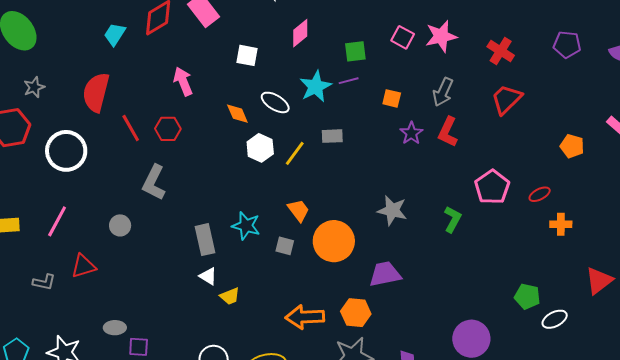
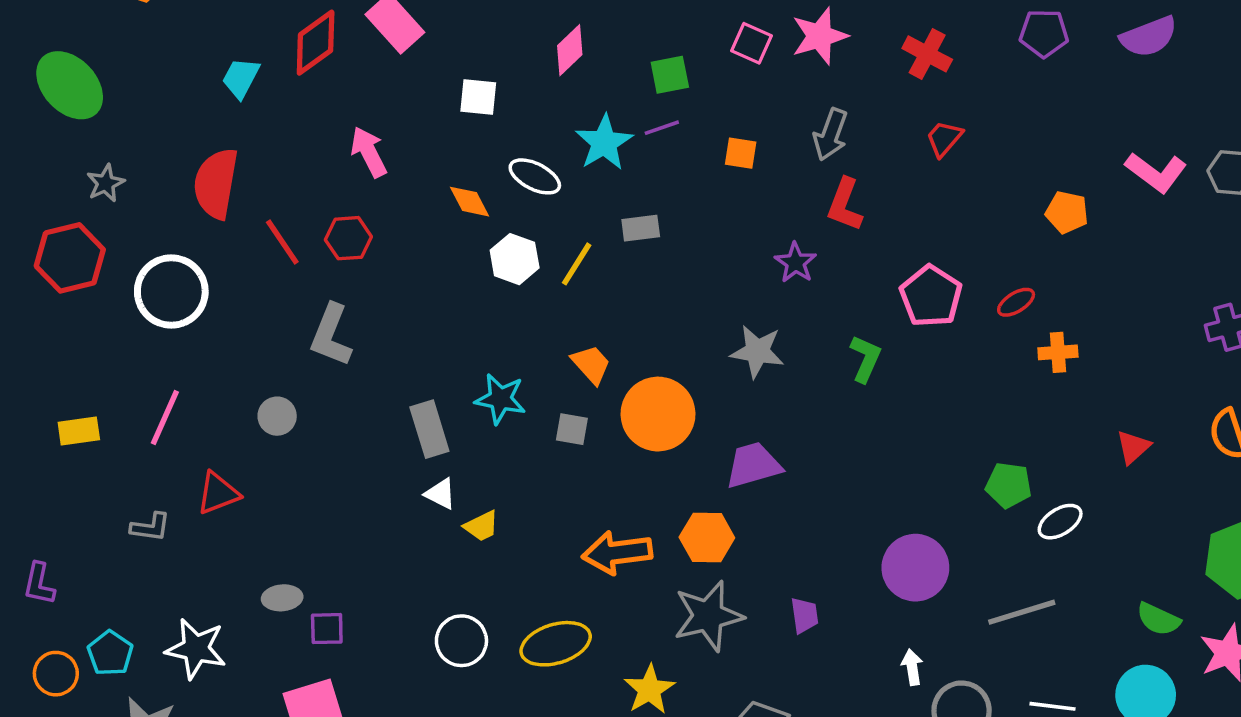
red trapezoid: (507, 99) -> (944, 138), size x0.7
purple star: (411, 133) -> (796, 263), moved
red triangle: (599, 281) -> (1133, 447), size x0.7

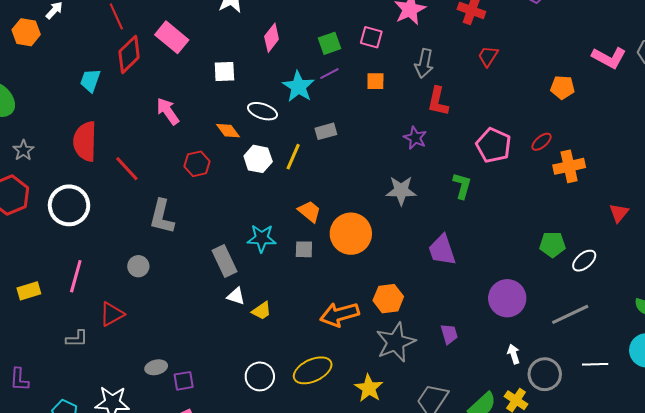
pink square: (752, 43) -> (371, 37), moved
red hexagon: (348, 238) -> (197, 164), moved
orange cross: (1058, 352) -> (569, 166), size x1.4
purple trapezoid: (753, 465) -> (442, 250), moved, turned -84

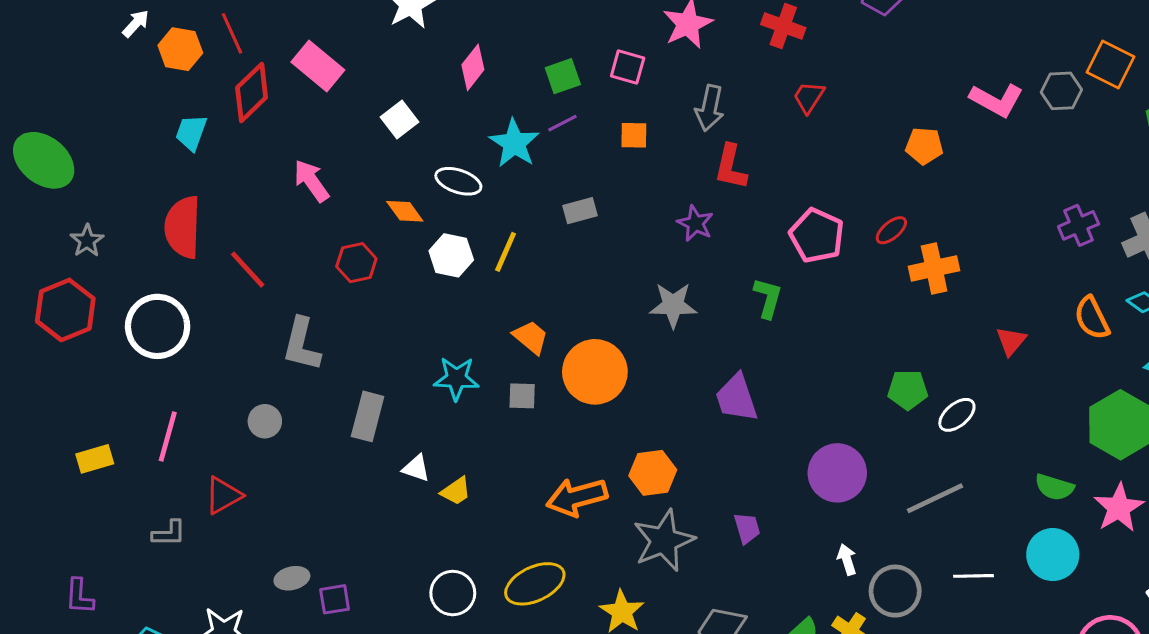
orange hexagon: (26, 32) -> (180, 49), moved
white square: (224, 72) -> (399, 119), turned -35
gray rectangle: (326, 131) -> (580, 211), moved
gray rectangle: (225, 261) -> (368, 416), moved, turned 40

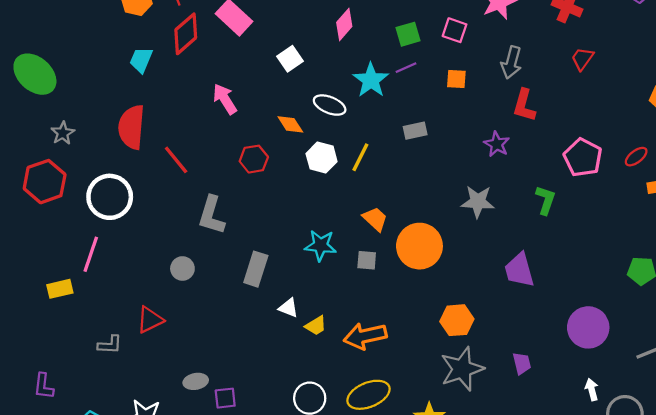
pink line: (168, 436) -> (91, 254), moved
orange arrow: (577, 497) -> (365, 336), moved

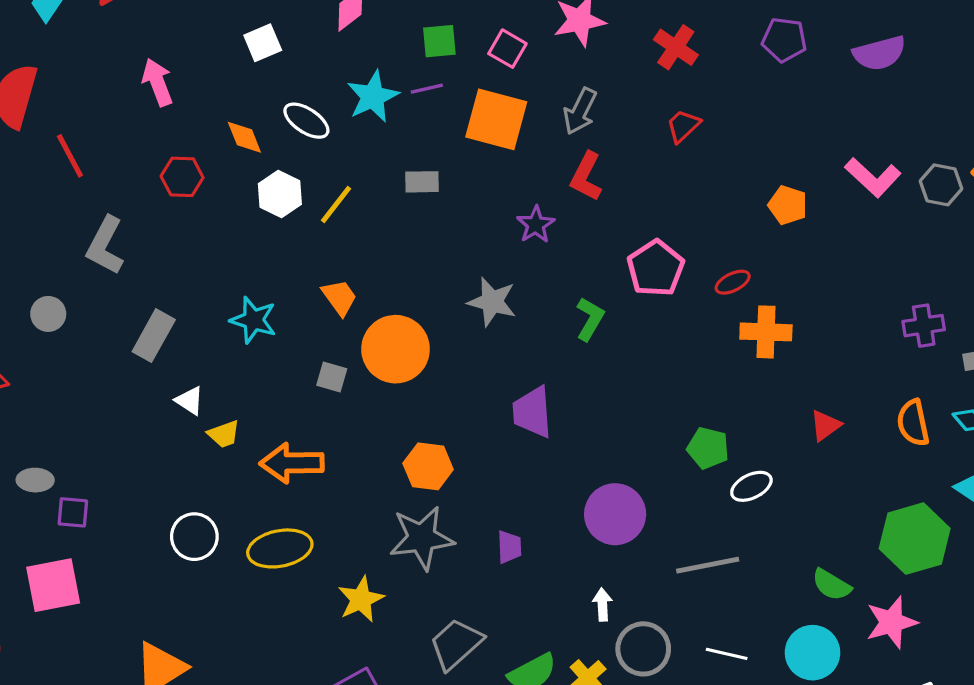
orange square: (456, 79) -> (496, 119), size x2.0
gray square: (367, 260) -> (332, 377), moved

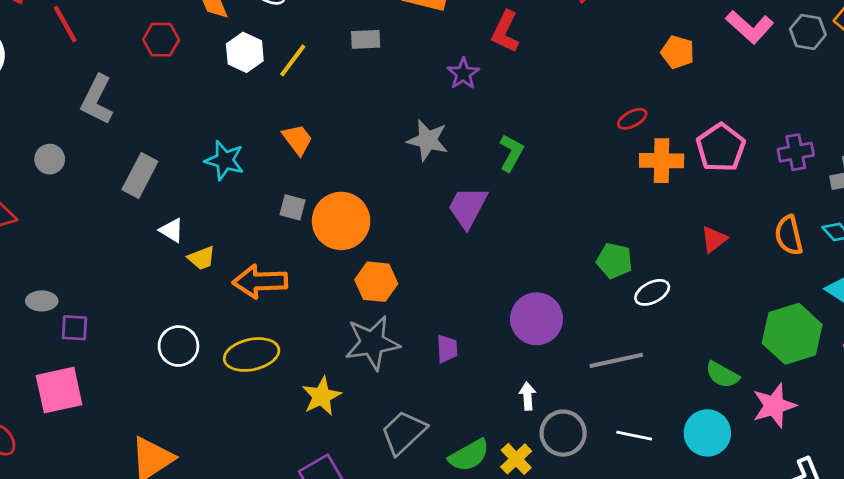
pink pentagon: (656, 268) -> (721, 148), moved
orange circle: (396, 349) -> (341, 221), moved
purple trapezoid: (532, 412) -> (468, 207), moved, turned 33

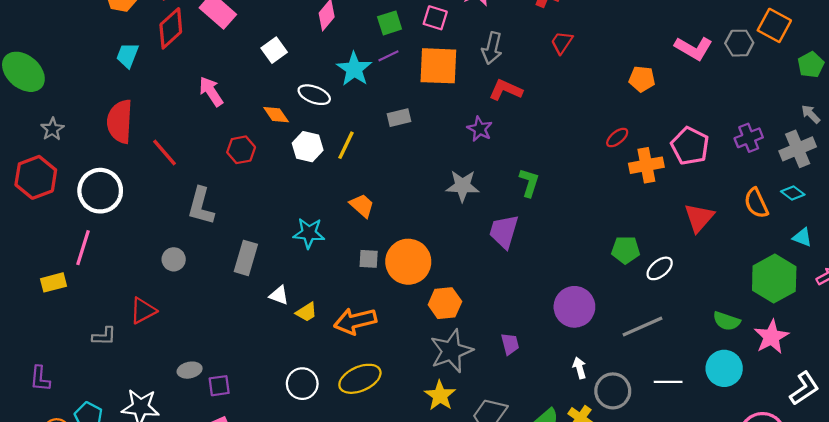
red L-shape: (505, 32) -> (506, 90), turned 100
red triangle: (714, 239) -> (699, 218), size x1.4
yellow star: (322, 396) -> (440, 396), moved

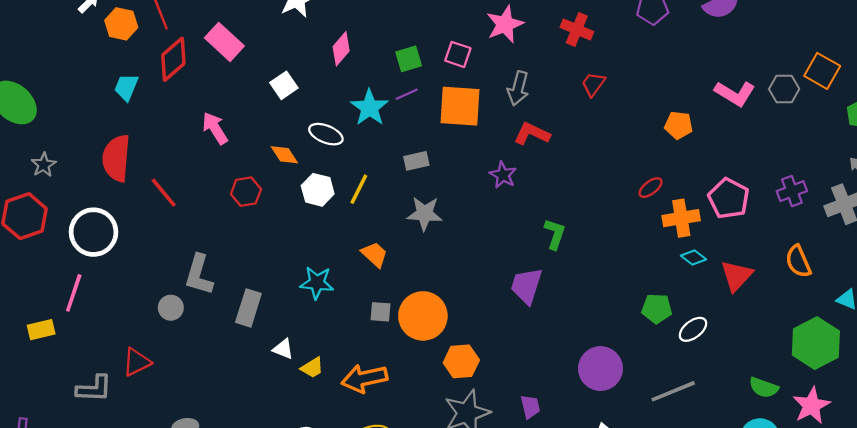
gray star: (463, 186) -> (425, 214), moved
cyan diamond: (793, 193) -> (693, 258), moved
gray L-shape: (201, 206) -> (199, 275), moved
gray L-shape: (104, 336) -> (94, 389), size x1.4

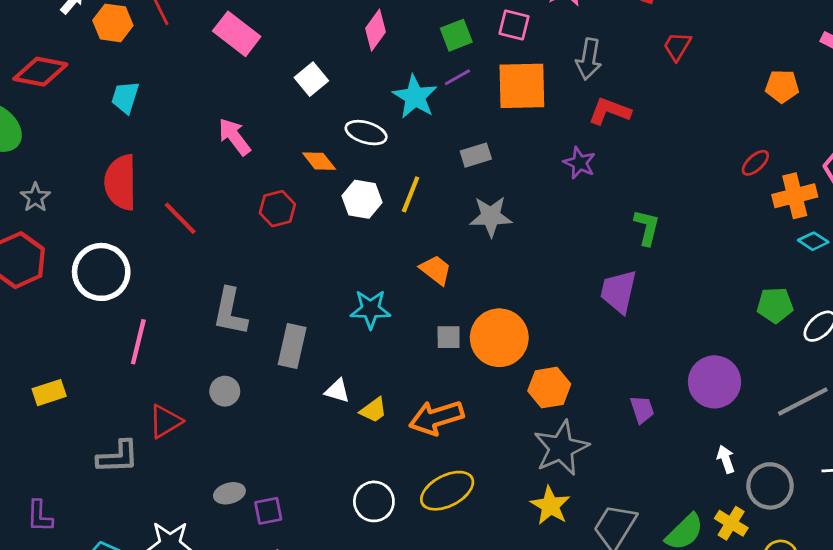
red diamond: (173, 59) -> (40, 72), moved, turned 57
pink line: (74, 293) -> (138, 342), moved
gray circle: (171, 308) -> (225, 391), moved
purple trapezoid: (530, 407) -> (642, 409), moved

